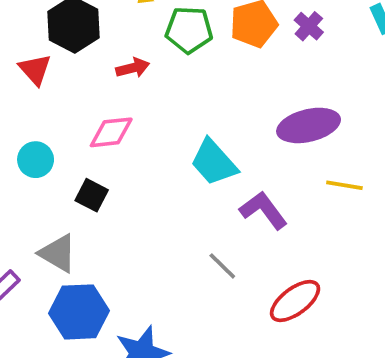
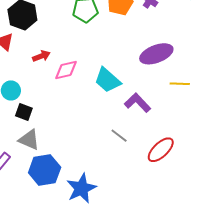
red arrow: (133, 68) -> (41, 56), moved
pink diamond: (111, 132) -> (66, 70), moved
black square: (92, 195) -> (24, 112), moved

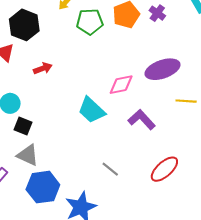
pink diamond: (66, 70) -> (121, 85), moved
cyan trapezoid: (108, 80) -> (91, 110), moved
gray line: (119, 136) -> (110, 169), moved

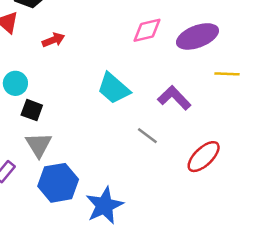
pink diamond: (121, 85) -> (147, 30), moved
gray triangle: (28, 155) -> (39, 145), turned 35
gray line: (110, 169) -> (147, 136), moved

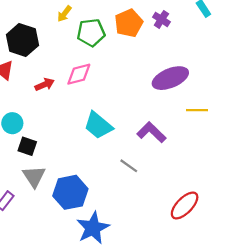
pink diamond: (147, 30) -> (79, 74), moved
red ellipse: (204, 157) -> (185, 206), moved
blue hexagon: (58, 183) -> (70, 192), moved

